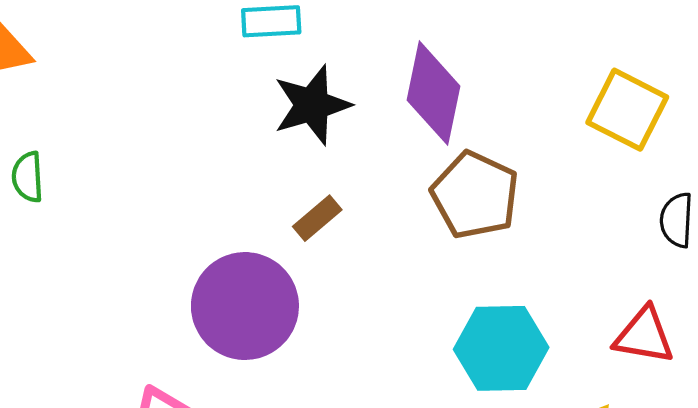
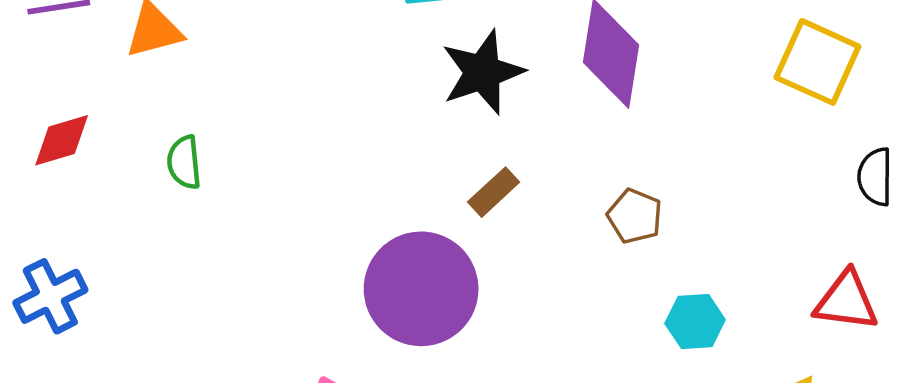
brown pentagon: (475, 195) -> (635, 216), moved, size x0.6
cyan hexagon: (501, 348) -> (695, 322), size x0.6

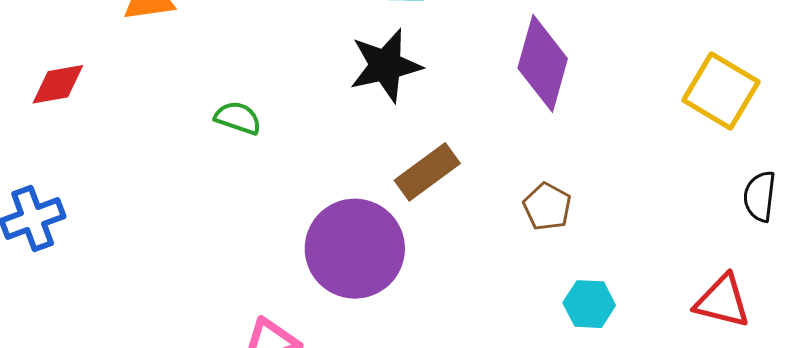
black star: (483, 72) -> (386, 66), moved
green semicircle: (184, 162) -> (238, 118), moved, turned 108
brown rectangle: (494, 192) -> (427, 172), size x1.4

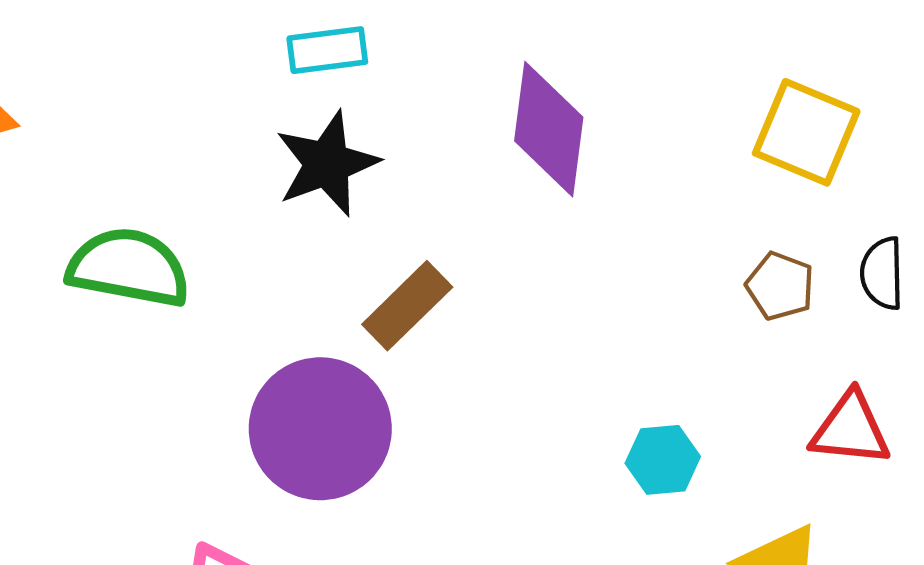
green semicircle: (238, 118) -> (129, 267), size x1.8
brown pentagon: (547, 207) -> (780, 286), moved

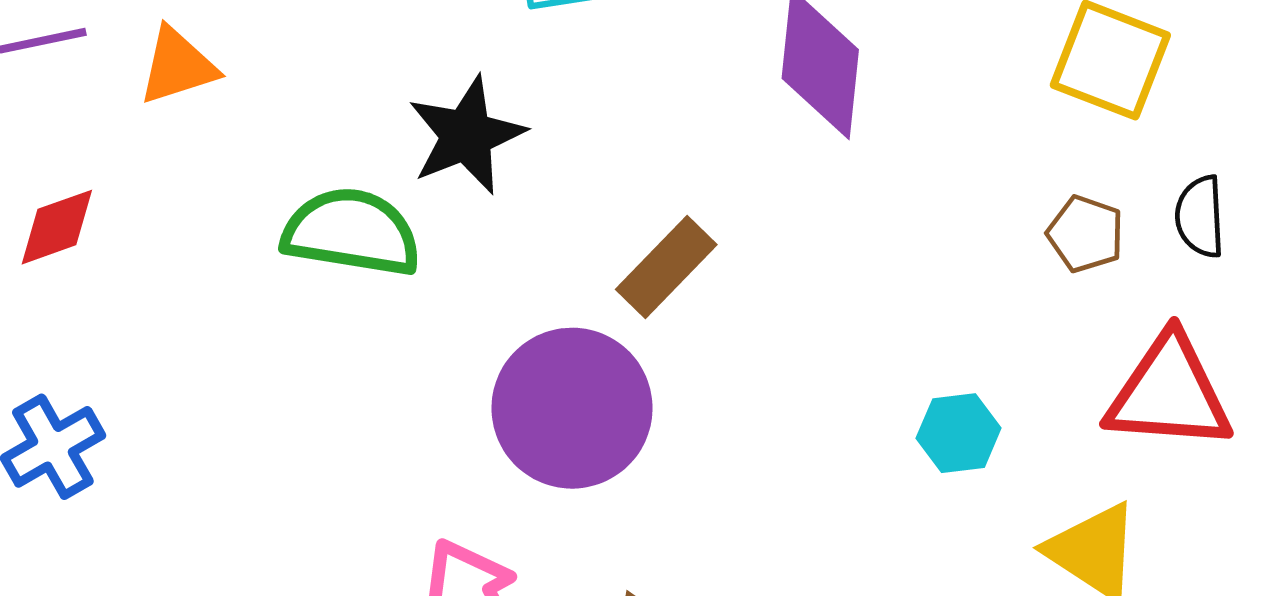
black star: (327, 164) -> (466, 135), moved
red triangle: (850, 429) -> (1169, 393), size x1.4

